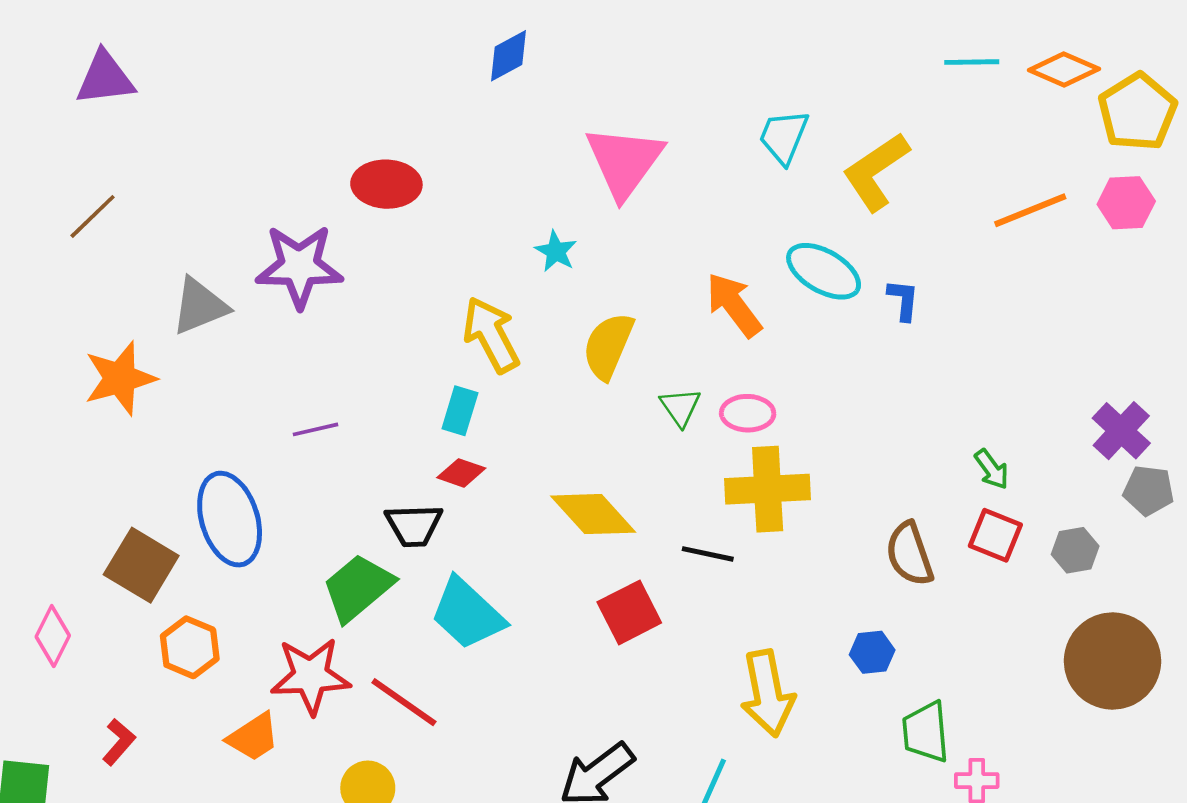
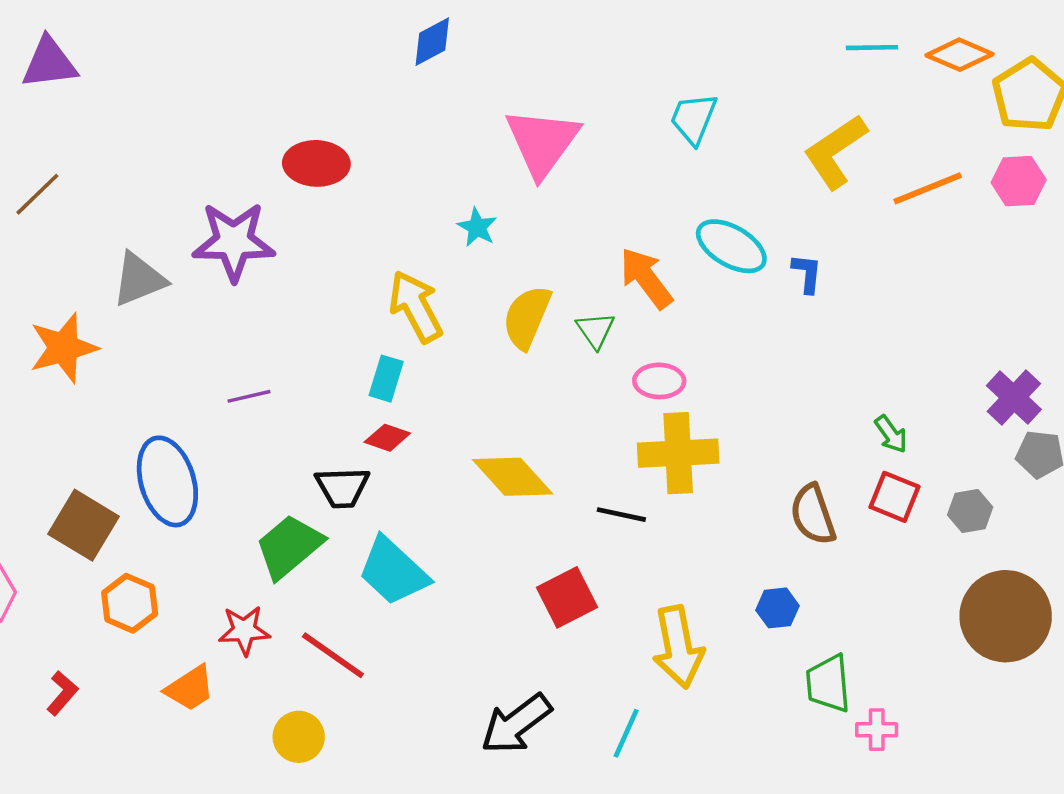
yellow L-shape: (876, 172) -> (835, 152), moved
green triangle: (680, 407) -> (595, 330), moved
red square: (629, 612) -> (567, 597), moved
red star: (311, 676) -> (244, 630), size x0.7

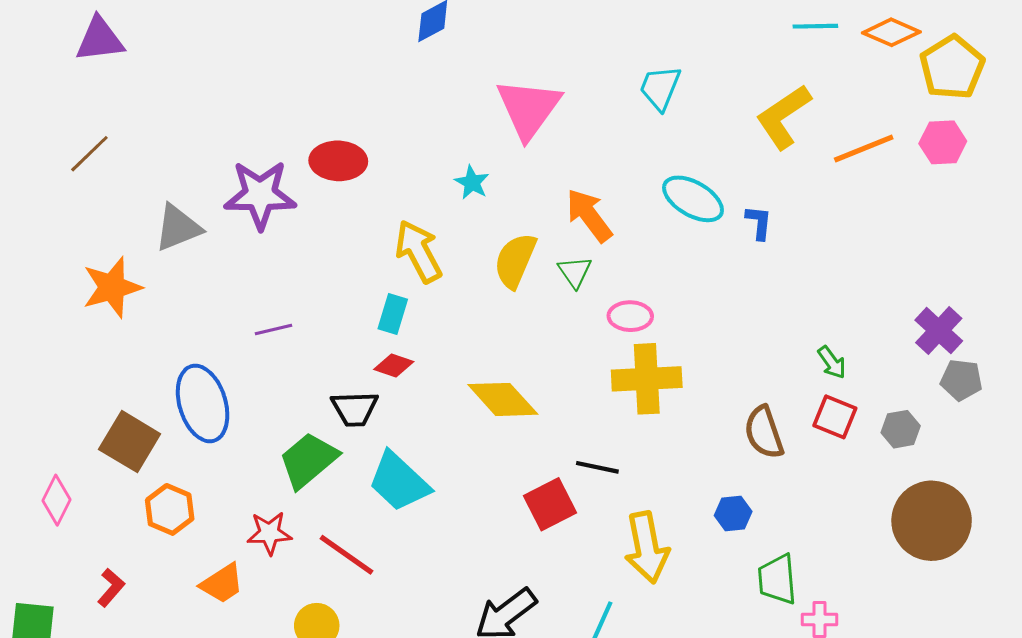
red ellipse: (316, 163) -> (338, 161), moved
orange arrow: (646, 278) -> (589, 215), moved
black line: (621, 515) -> (597, 467), moved

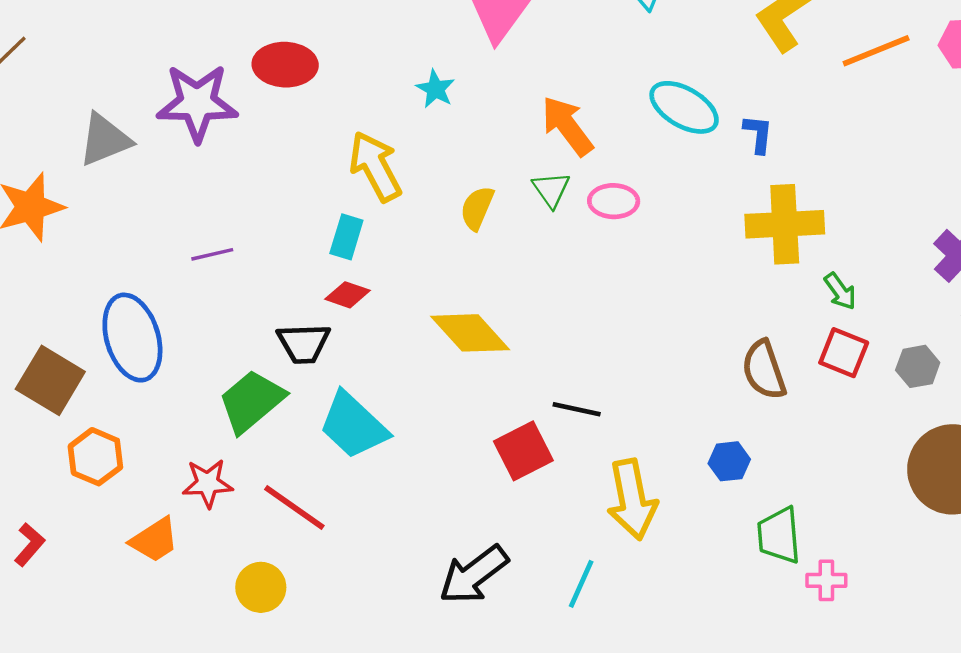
yellow semicircle: (515, 261) -> (477, 208), moved, size x0.7
pink ellipse: (630, 316) -> (614, 201), moved
yellow cross: (647, 379) -> (785, 224), moved

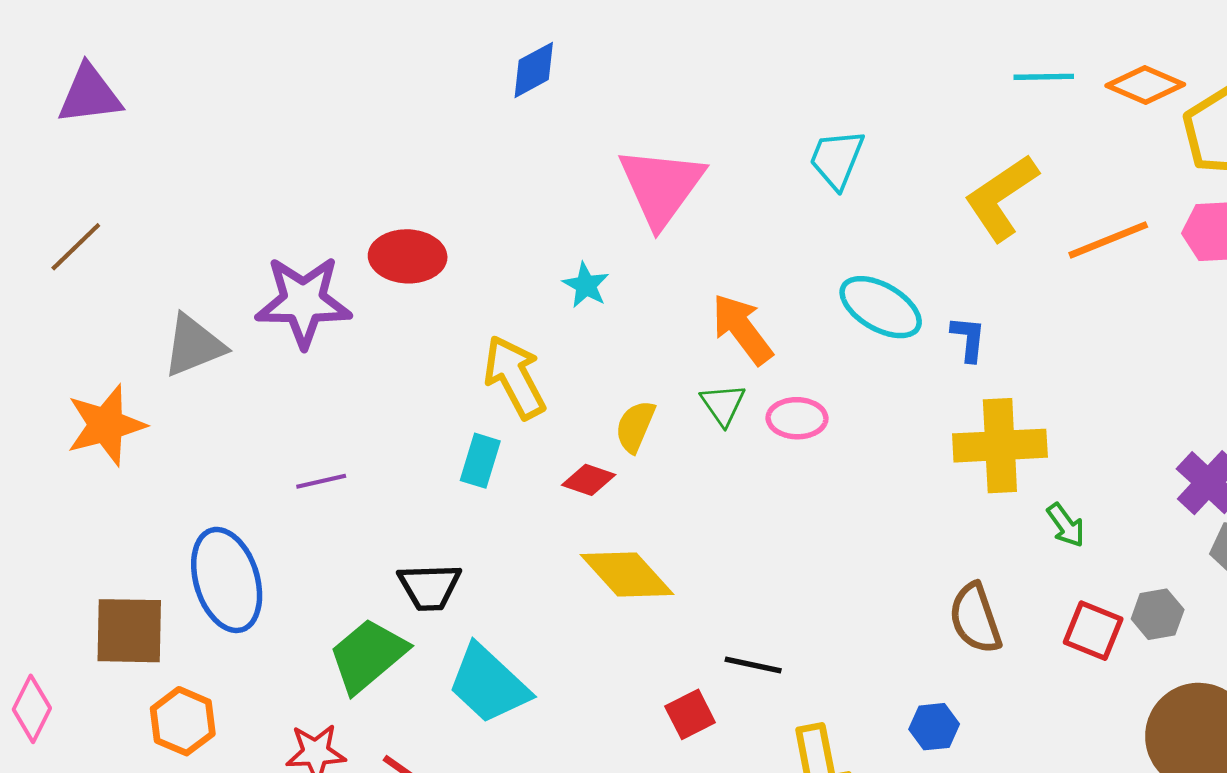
red diamond: (348, 295) -> (589, 480), moved
red square: (844, 353) -> (1093, 631), moved
brown square: (50, 380) -> (129, 631), turned -30
red square: (523, 451) -> (690, 714), size x0.7

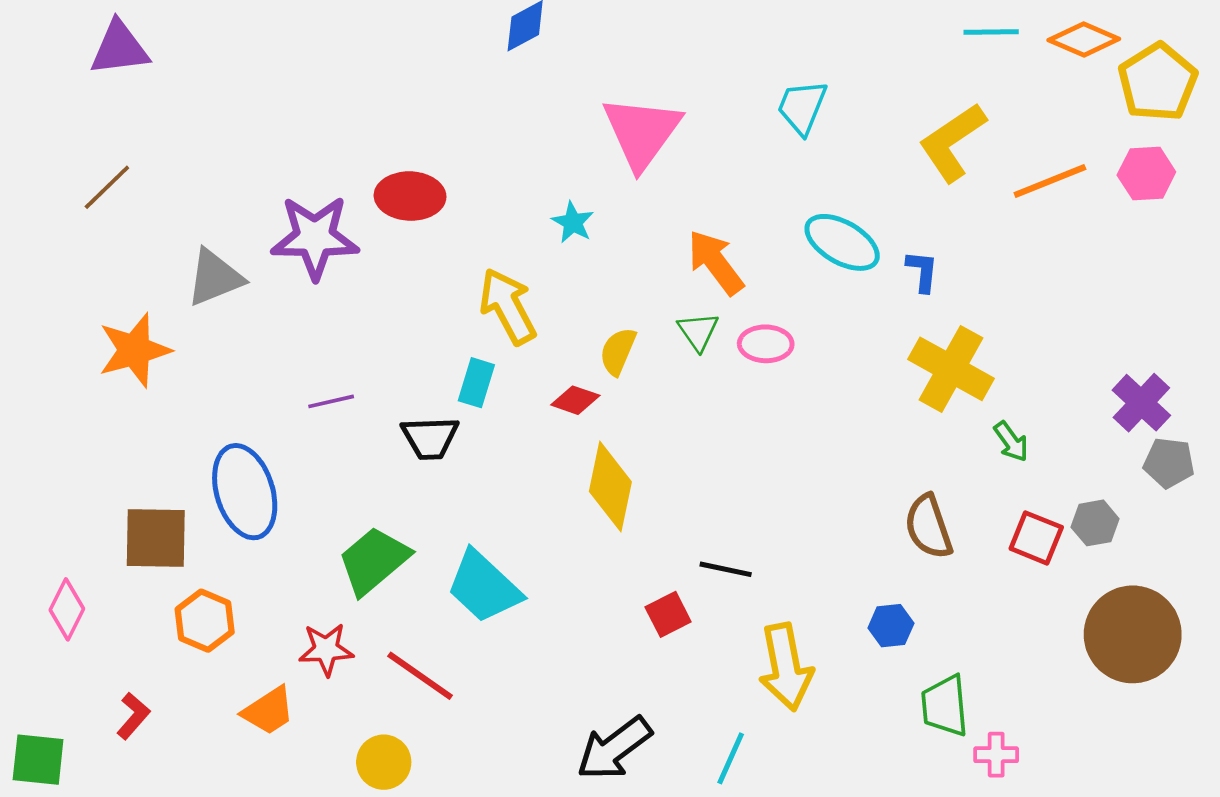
yellow cross: (1000, 446) -> (951, 369), turned 32
yellow diamond: (627, 574) -> (610, 487), turned 54
black trapezoid: (430, 587) -> (430, 438), moved

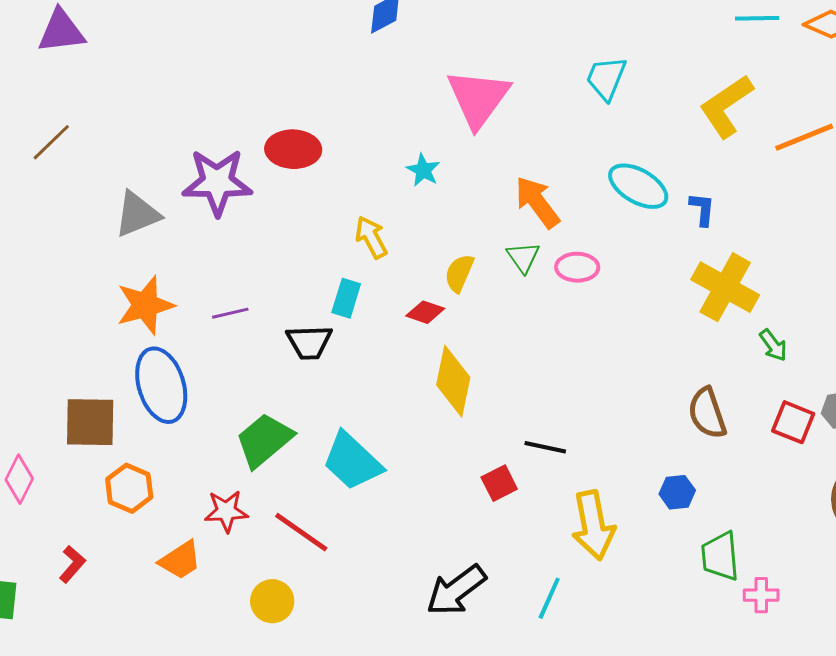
yellow arrow: (508, 306) -> (371, 237), size x0.7
orange star: (134, 350) -> (145, 305), moved

